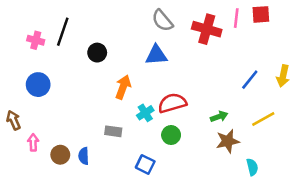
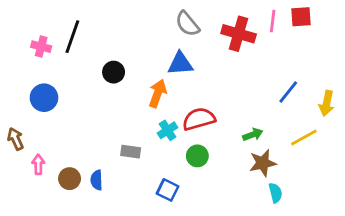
black circle: (97, 53) -> (114, 72), moved
yellow arrow: (283, 76) -> (327, 103), moved
orange arrow: (123, 87) -> (158, 93), moved
cyan semicircle: (252, 167) -> (275, 193), moved

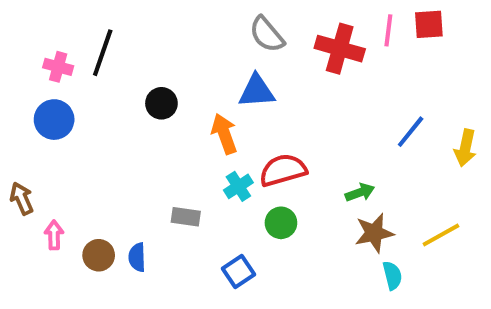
orange arrow: (158, 93) -> (224, 134), turned -40
blue circle: (44, 98) -> (54, 120), moved
yellow line: (304, 137) -> (441, 235), moved
blue square: (168, 190) -> (238, 271), turned 30

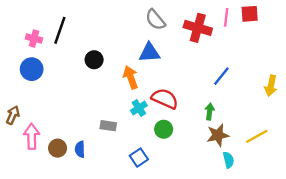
blue line: (411, 132) -> (221, 76), moved
red semicircle: (283, 170) -> (165, 99), turned 40
green arrow: (360, 192) -> (210, 112), turned -63
brown arrow: (22, 199) -> (13, 115), turned 48
pink arrow: (54, 235) -> (32, 136), size x1.5

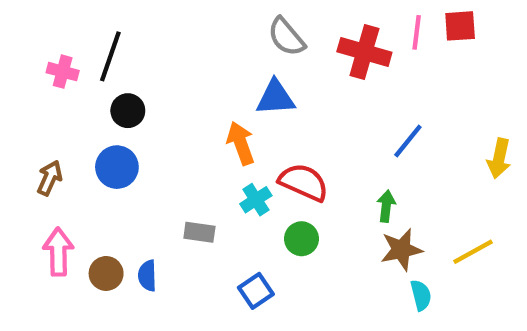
black circle: (94, 60) -> (128, 111), moved
blue circle: (32, 69) -> (117, 167), moved
brown arrow: (13, 115) -> (50, 178), moved

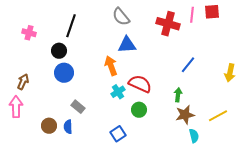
gray semicircle: (286, 37) -> (121, 17), moved
black line: (110, 56) -> (71, 26), moved
blue circle: (117, 167) -> (64, 73), moved
gray rectangle: (199, 232) -> (78, 107), moved, turned 32
pink arrow: (58, 252) -> (16, 107), moved

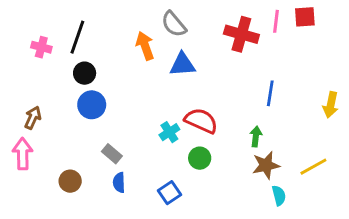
black line: (71, 26) -> (77, 37), moved
blue line: (188, 65) -> (270, 93), turned -30
orange arrow: (111, 66) -> (145, 46), moved
blue semicircle: (68, 127) -> (119, 183), moved

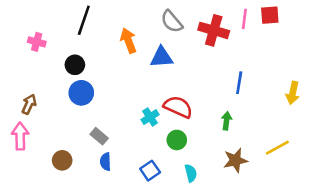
gray semicircle: (174, 24) -> (172, 22), moved
black line: (77, 37) -> (84, 20), moved
brown star: (266, 165) -> (235, 160), moved
cyan semicircle: (279, 195) -> (191, 173), moved

